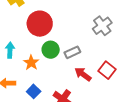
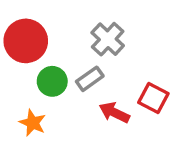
gray cross: (102, 26) -> (108, 39), moved
orange star: (31, 63) -> (33, 123), moved

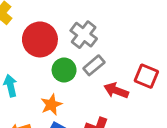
gray cross: (108, 39) -> (84, 35), moved
orange star: (33, 123) -> (51, 105), turned 30

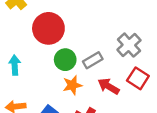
gray cross: (84, 35) -> (129, 45), moved
orange star: (51, 105) -> (72, 85), moved

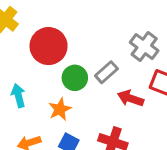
orange star: (72, 85) -> (60, 109), moved

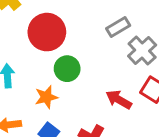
gray rectangle: (106, 72) -> (118, 27), moved

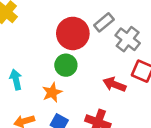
red circle: (47, 32) -> (73, 33), moved

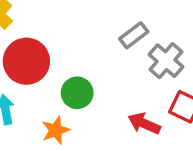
red circle: (73, 33) -> (26, 61), moved

